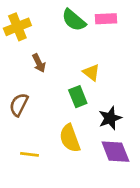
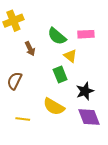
pink rectangle: (106, 19) -> (86, 34), moved
green semicircle: (74, 20) -> (57, 36), moved
yellow semicircle: (70, 138) -> (54, 107), turned -40

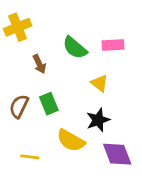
yellow triangle: (70, 56) -> (99, 83), moved
green rectangle: (60, 75) -> (49, 104), moved
black star: (85, 91) -> (98, 120), moved

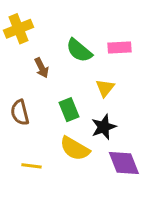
yellow triangle: (99, 83) -> (105, 88), turned 30
green rectangle: (49, 104) -> (69, 110), moved
brown semicircle: (19, 106) -> (20, 112), turned -40

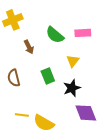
yellow semicircle: (75, 149) -> (44, 123), moved

